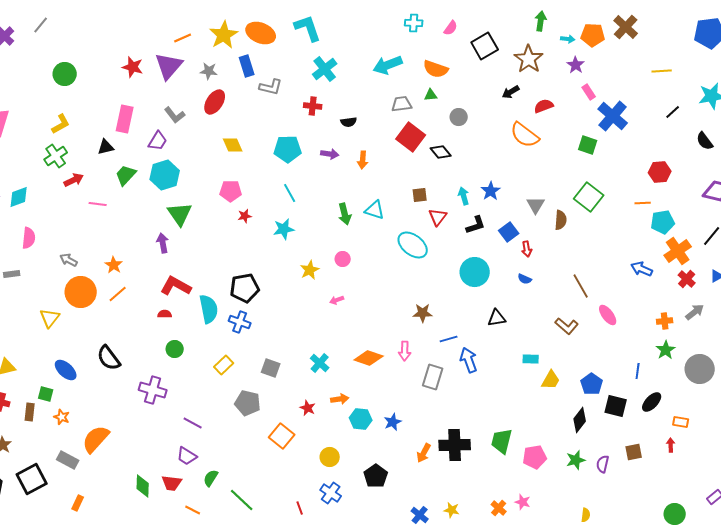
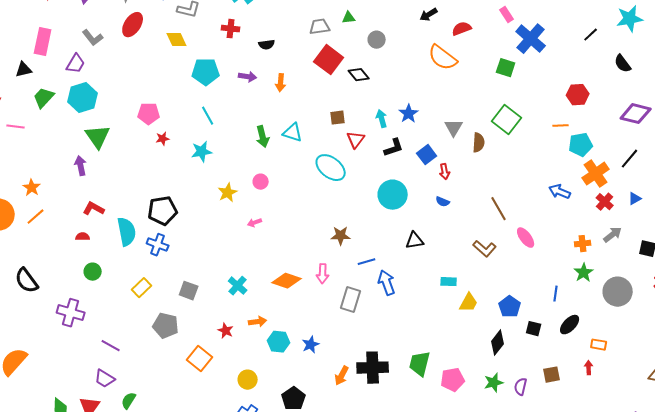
yellow diamond: (233, 145) -> (177, 40), moved
red L-shape: (176, 286) -> (94, 209), size x0.7
black square: (616, 406) -> (534, 329), size x0.7

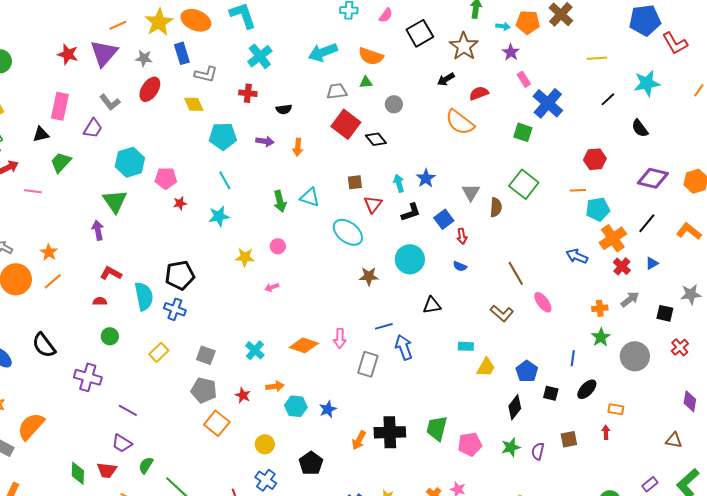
cyan hexagon: (83, 98) -> (130, 162), moved
yellow star: (228, 193) -> (245, 257), turned 30
brown star: (341, 236) -> (369, 276), moved
gray pentagon: (166, 326) -> (204, 390), moved

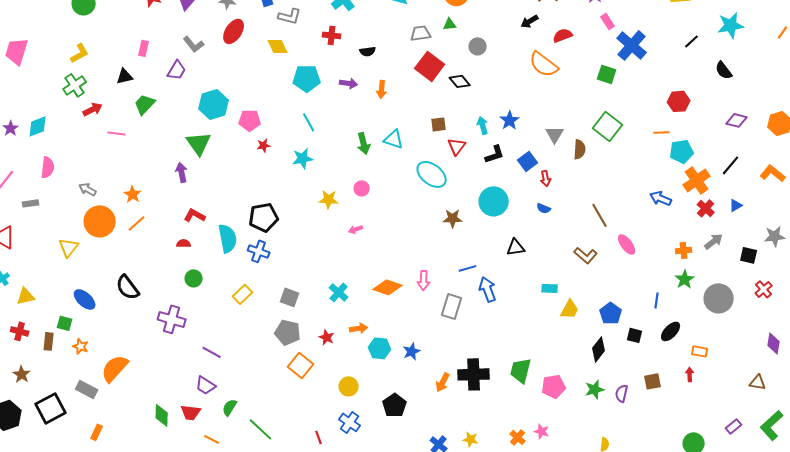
pink rectangle: (60, 106) -> (144, 48), size x0.6
purple diamond: (653, 178) -> (737, 120), size x0.7

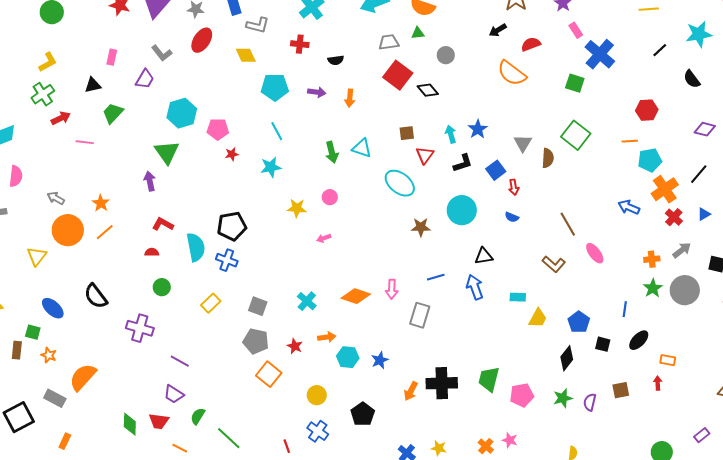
blue arrow: (488, 289) -> (475, 287), moved
gray circle: (719, 298) -> (685, 290), moved

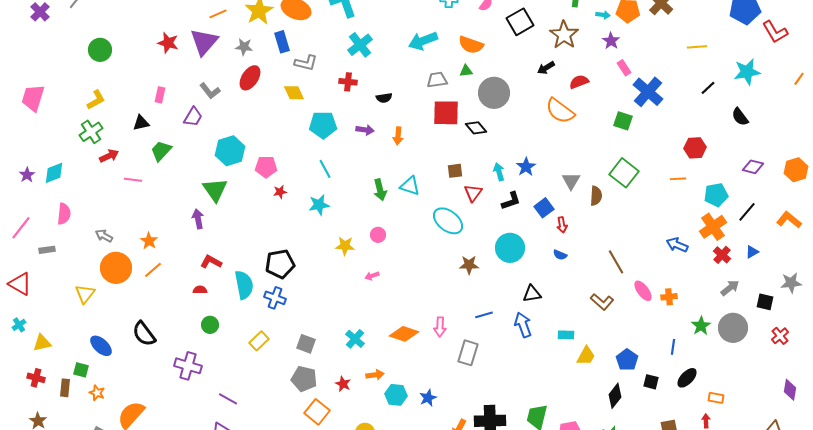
gray circle: (446, 55) -> (494, 93), size x1.8
red square: (398, 75) -> (446, 113), turned -36
cyan pentagon: (650, 160) -> (716, 195), moved
orange cross: (652, 259) -> (669, 297), moved

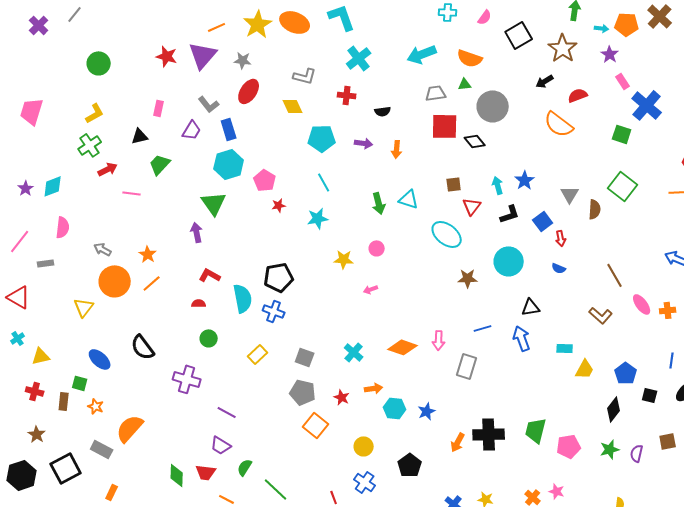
blue rectangle: (282, 42) -> (229, 129), moved
pink pentagon: (266, 167) -> (265, 180), turned 30

